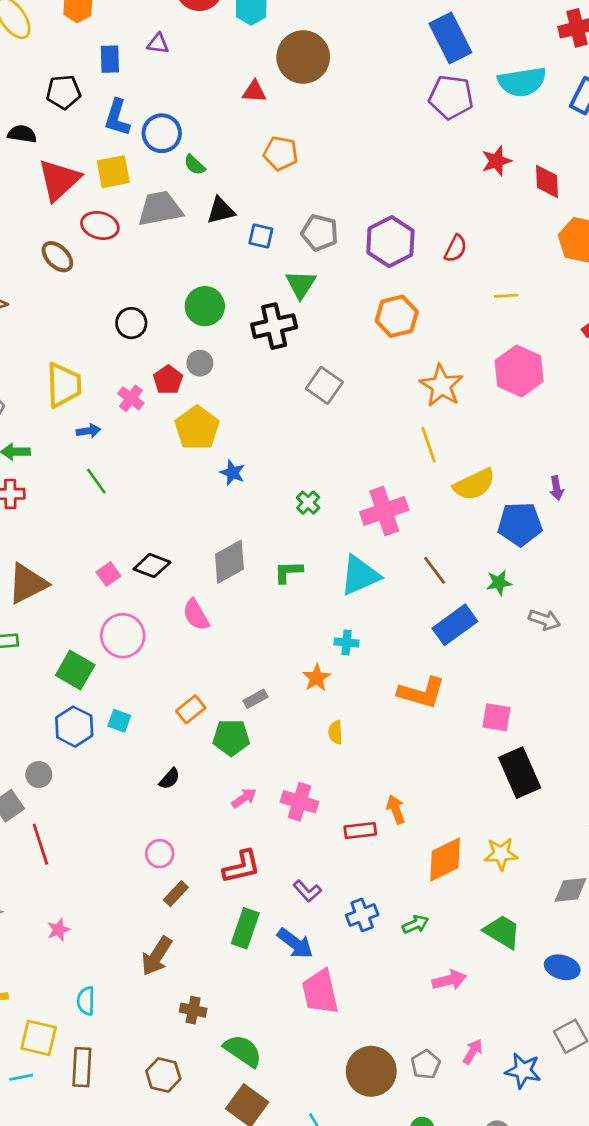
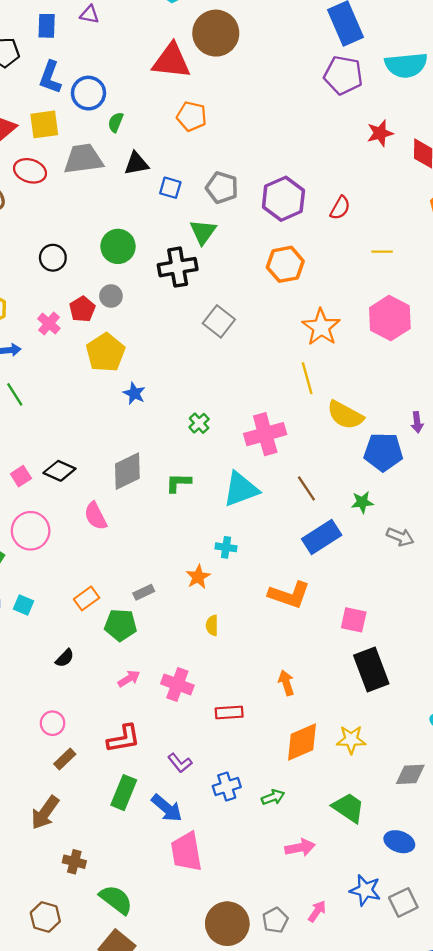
red triangle: (254, 92) -> (171, 61), size x1.8
green semicircle: (195, 165) -> (116, 122), turned 66
yellow semicircle: (474, 484) -> (345, 415), turned 51
orange arrow: (396, 809) -> (286, 683), moved
blue star: (523, 1071) -> (365, 890), moved

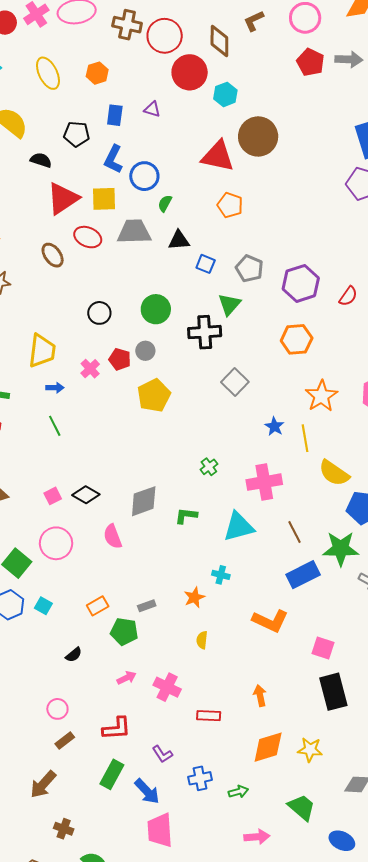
red pentagon: (82, 309) -> (120, 359), turned -30
yellow pentagon: (105, 353) -> (154, 395), moved
blue star: (134, 393) -> (274, 426), moved
green star: (362, 502) -> (341, 549), size x1.8

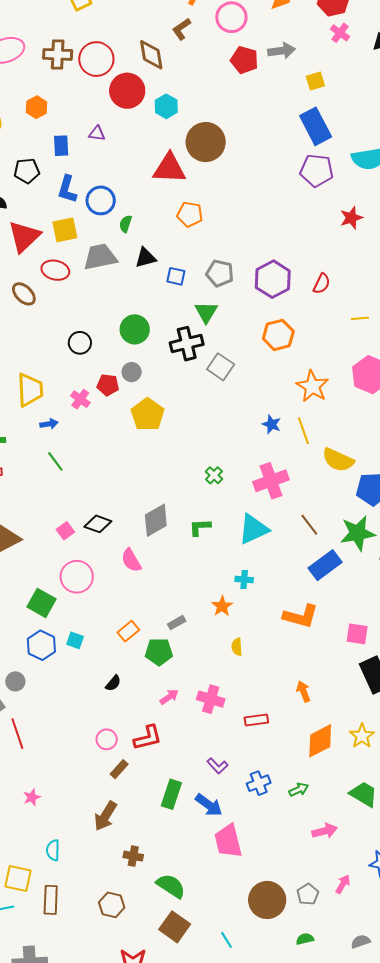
gray square: (235, 382) -> (221, 367), moved
red L-shape: (117, 728) -> (148, 738), moved
yellow star: (310, 750) -> (362, 736), turned -30

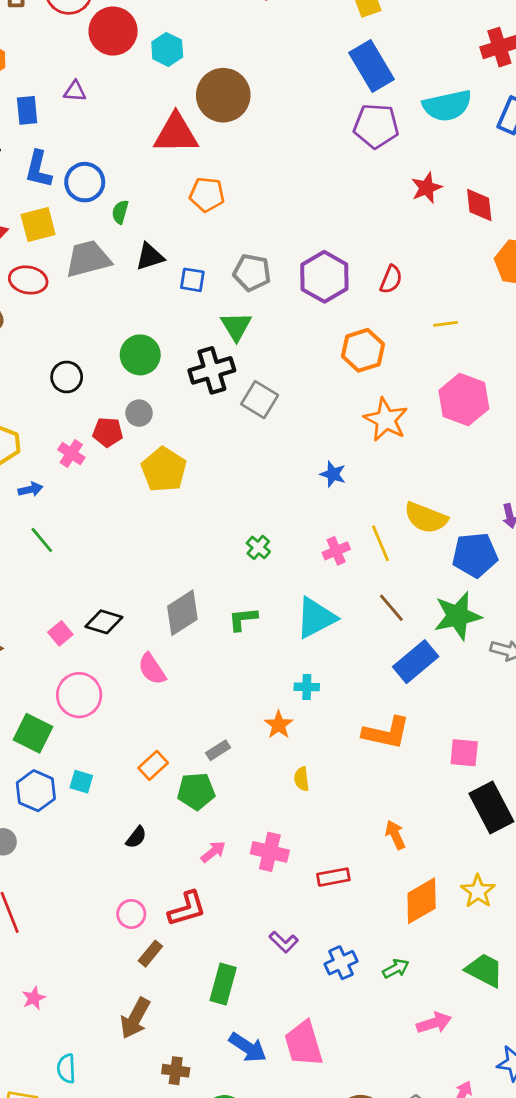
orange hexagon: (278, 335) -> (363, 350), moved
yellow line: (303, 431) -> (380, 543), moved
pink cross: (271, 481) -> (336, 551), size x0.6
blue arrow: (209, 805) -> (248, 1047), moved

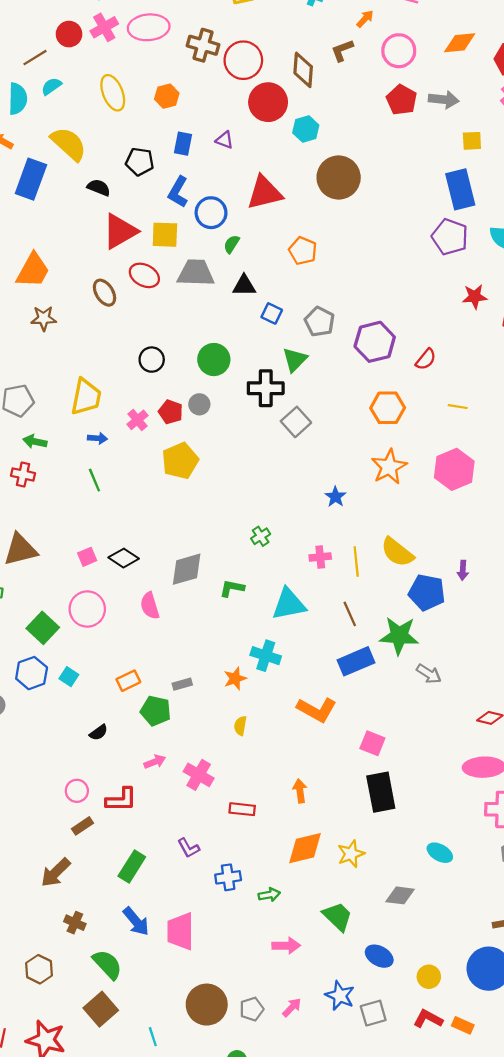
red triangle: (176, 134) -> (265, 193), moved, turned -30
yellow pentagon: (164, 470) -> (180, 461), moved
cyan cross: (307, 687) -> (266, 656), size x1.5

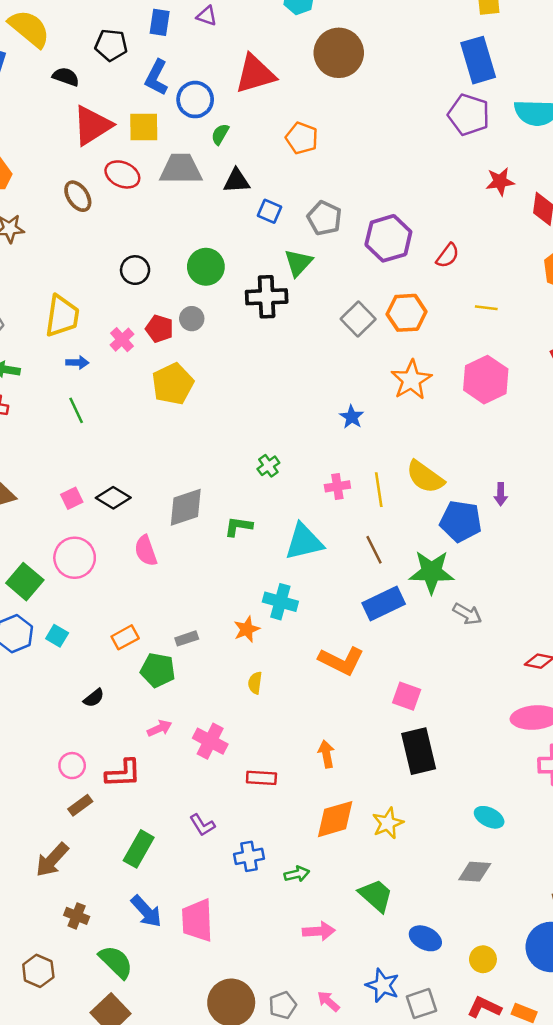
gray square: (296, 422) -> (358, 319), moved
gray diamond: (400, 895) -> (475, 872), moved
pink arrow: (292, 1007) -> (328, 1001), turned -90

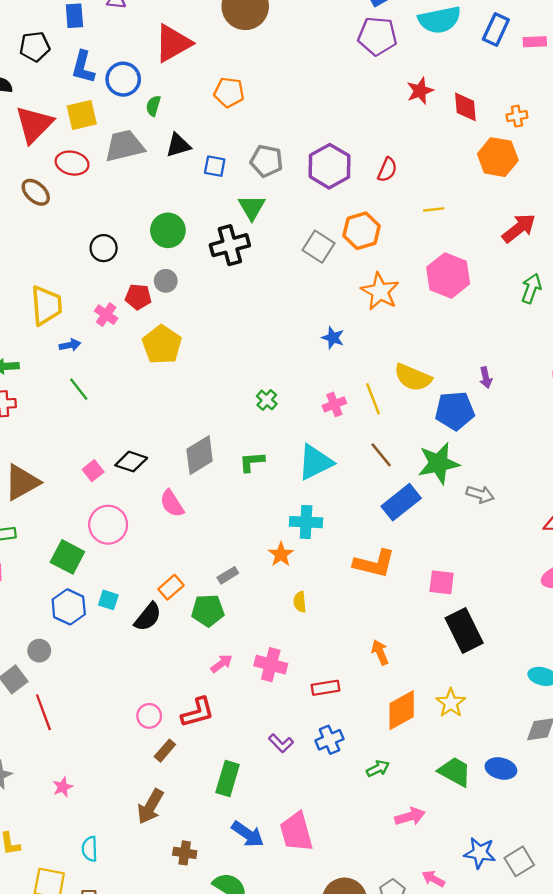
black semicircle: (94, 698) -> (148, 617), moved, size x1.5
blue cross: (249, 856) -> (329, 740), moved
blue ellipse: (425, 938) -> (501, 769), moved

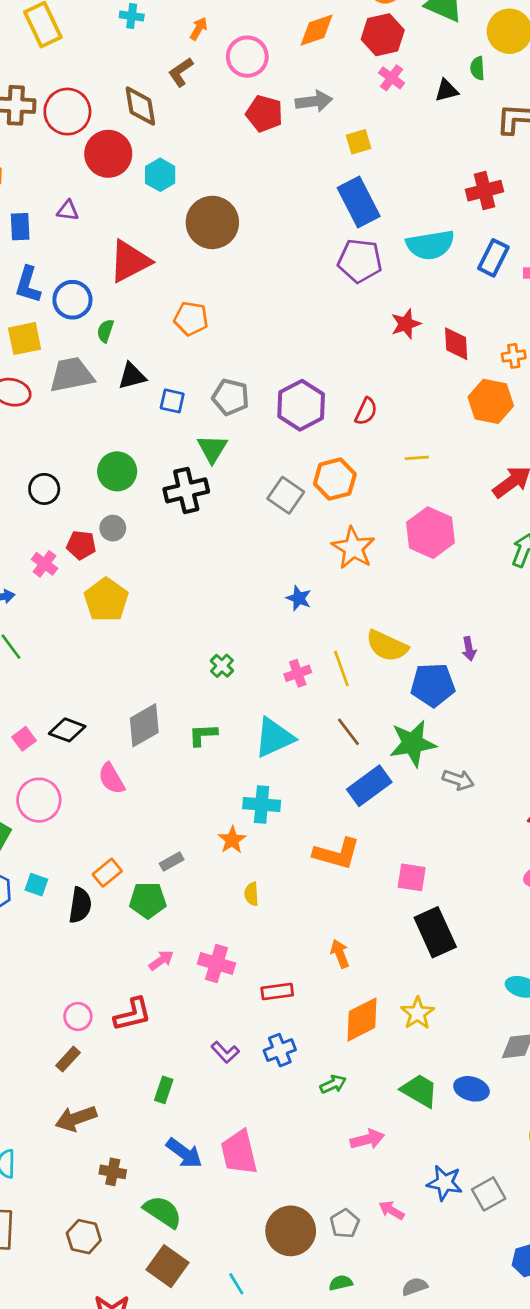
black semicircle: (148, 617) -> (80, 905), turned -32
brown rectangle: (165, 751) -> (68, 1059), moved
green rectangle: (228, 779) -> (164, 1090), size x0.7
brown arrow: (150, 807) -> (76, 1118), turned 39

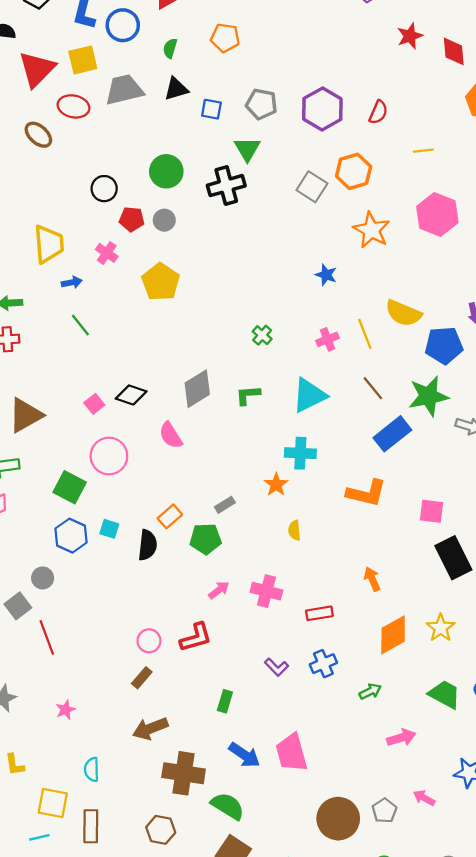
green semicircle: (105, 331) -> (170, 48), moved
red pentagon: (81, 545) -> (132, 219), moved
brown cross: (113, 1172) -> (184, 773), size x1.8

